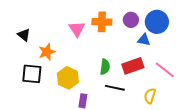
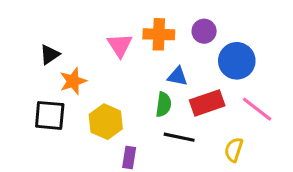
blue circle: (157, 22) -> (237, 61), moved
black triangle: (24, 35) -> (50, 55), moved, turned 48
blue triangle: (144, 40) -> (178, 76), moved

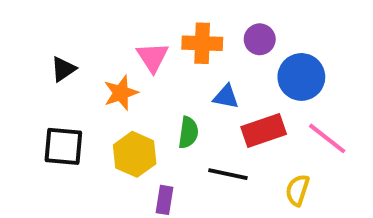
orange star: (73, 81) -> (121, 93), moved
green semicircle: (163, 104) -> (188, 133), moved

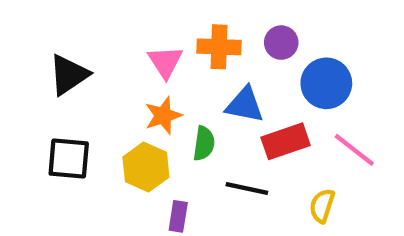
black triangle: (63, 69) -> (69, 75), size x1.5
orange star: (121, 93) -> (163, 116), moved
blue triangle: (226, 97) -> (245, 105), size x1.4

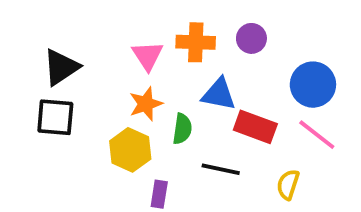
blue circle: (326, 83) -> (313, 85), moved
red rectangle: (286, 141) -> (255, 127), turned 39
black square: (69, 158) -> (55, 117), moved

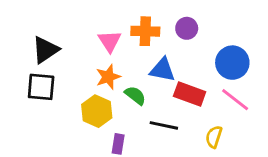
green semicircle: (182, 129) -> (135, 95), turned -60

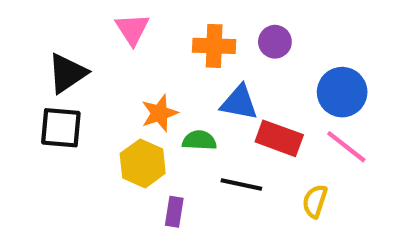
pink triangle: (110, 41) -> (132, 29), moved
green semicircle: (135, 95) -> (199, 140), turned -35

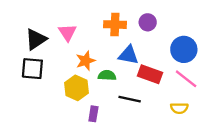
pink triangle: (132, 29) -> (67, 32), moved
yellow semicircle: (315, 201) -> (179, 108), moved, turned -108

